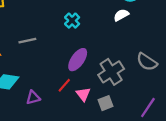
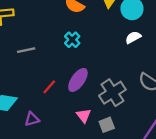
white semicircle: (121, 15) -> (133, 37), moved
gray line: (27, 41) -> (26, 50), moved
red line: (64, 85) -> (49, 87), moved

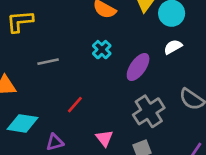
purple ellipse: (78, 80) -> (138, 67), moved
pink triangle: (84, 116) -> (104, 138), moved

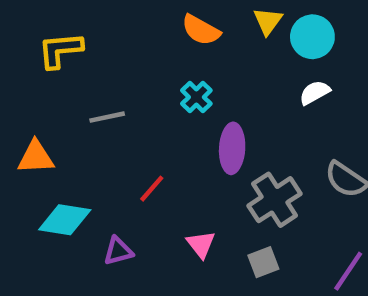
purple ellipse: (138, 67) -> (232, 148), moved, turned -32

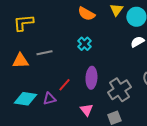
purple ellipse: (232, 148) -> (91, 78), moved
orange triangle: (36, 157) -> (20, 61), moved
purple triangle: (118, 251) -> (49, 99), moved

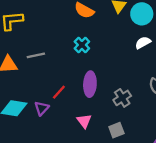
gray cross: (119, 90) -> (122, 98), size x0.7
purple triangle: (49, 99) -> (42, 108), turned -32

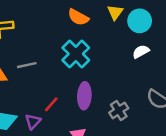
cyan cross: (82, 45) -> (76, 54), size x1.6

